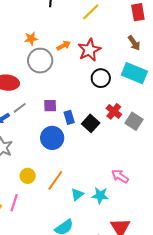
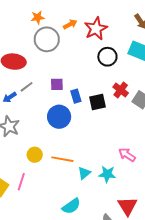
black square: (91, 123) -> (97, 102), turned 36
orange line: (55, 180) -> (62, 159), turned 65

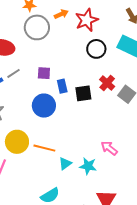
yellow circle: (35, 155) -> (17, 142), size x1.5

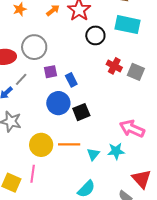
gray circle: (37, 27) -> (34, 47), moved
black square: (83, 93) -> (81, 112), moved
pink arrow: (109, 148) -> (132, 129), size x1.4

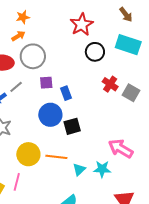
orange arrow: (53, 10) -> (18, 36), moved

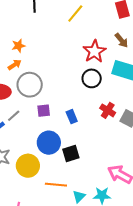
red star: (82, 24) -> (94, 51), moved
blue rectangle: (66, 93) -> (72, 117), moved
yellow circle: (28, 154) -> (28, 166), moved

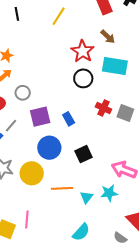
gray circle: (30, 85) -> (23, 93), size x0.6
purple square: (44, 111) -> (40, 117), size x1.5
black square: (71, 154) -> (84, 154), moved

